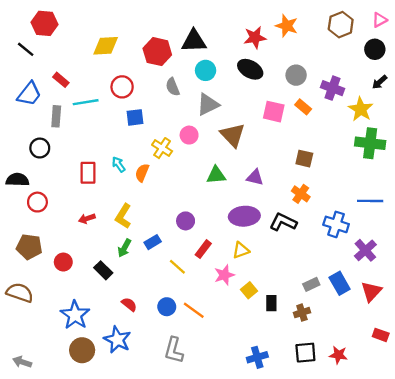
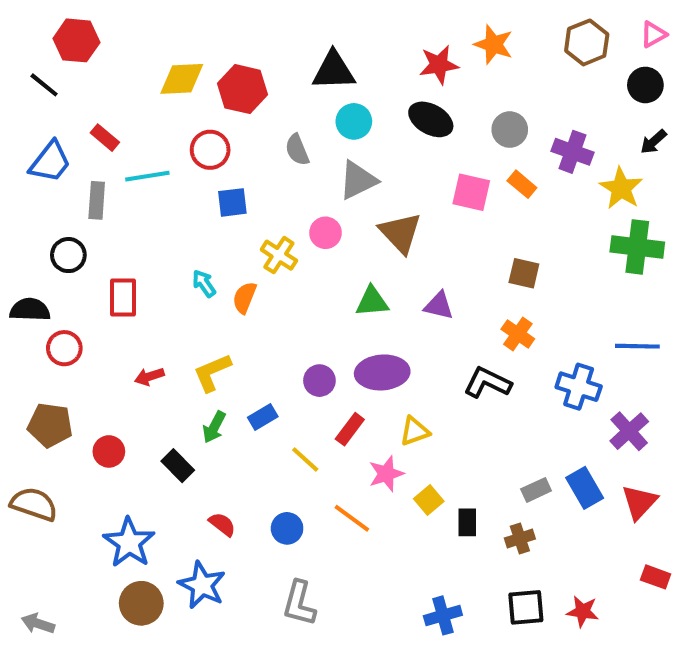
red hexagon: (157, 52) -> (242, 89), moved
red rectangle: (88, 173) -> (123, 298), moved
yellow L-shape: (123, 216) -> (212, 372), turned 35
purple ellipse: (244, 216) -> (382, 372), moved
orange line: (194, 310) -> (352, 518), moved

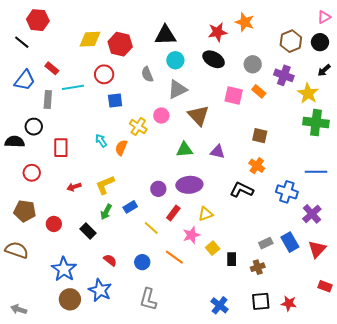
brown hexagon: (587, 42) -> (291, 41), moved
black semicircle: (30, 310) -> (15, 142), moved
blue cross: (443, 615) -> (220, 305), turned -36

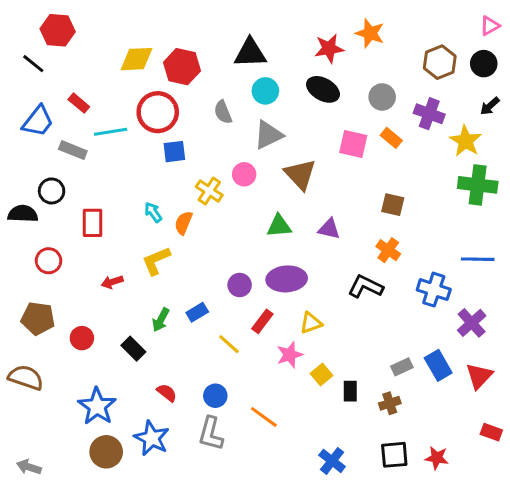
red circle: (104, 74) -> (158, 112), size x1.4
gray rectangle: (48, 99) -> (73, 150), turned -72
yellow L-shape: (105, 185) -> (156, 261), moved
orange line: (174, 257) -> (264, 417), moved
gray L-shape: (148, 299) -> (211, 434), moved

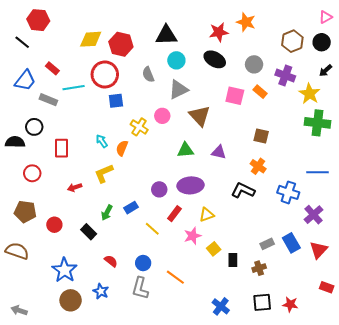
blue star: (152, 438) -> (101, 291), size x0.7

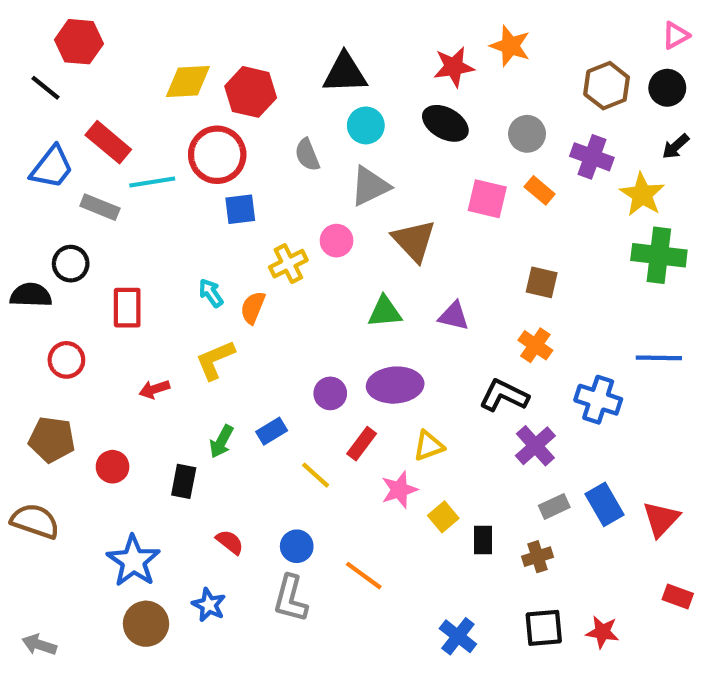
red rectangle: (52, 68) -> (108, 142), size x1.5
yellow cross: (139, 127) -> (288, 264), turned 30
purple cross: (314, 215) -> (535, 446), moved
black rectangle: (89, 232) -> (184, 481), turned 56

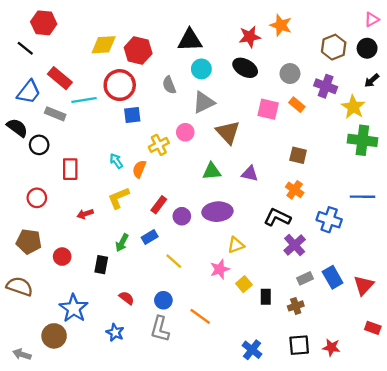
black semicircle: (31, 295) -> (17, 128), moved, turned 35
red rectangle: (362, 444) -> (159, 205), moved
brown circle: (146, 624) -> (54, 336), moved

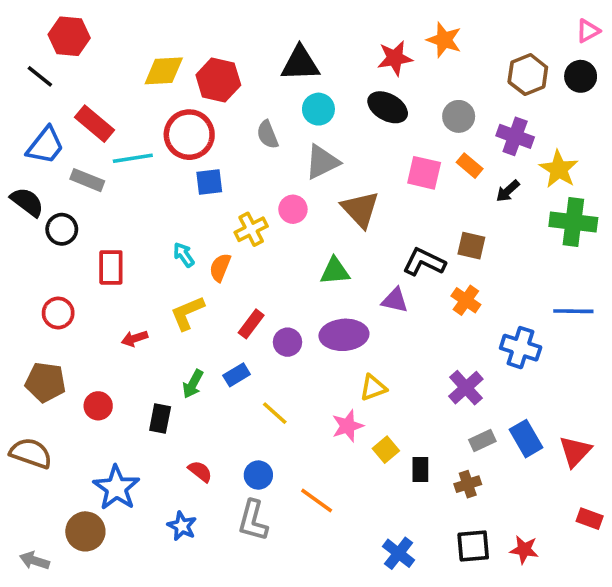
black arrow: (372, 80) -> (508, 191), moved
purple triangle: (250, 174) -> (395, 300), moved
black L-shape: (277, 217) -> (424, 262), moved

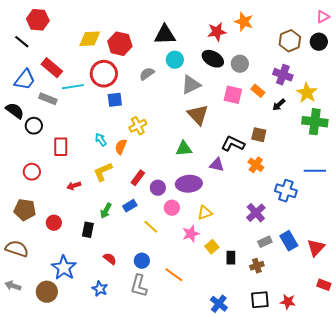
gray circle: (459, 116) -> (240, 64), moved
gray semicircle: (267, 135) -> (147, 74), turned 77
gray triangle: (322, 162) -> (191, 85), moved
pink circle: (293, 209) -> (172, 208), moved
gray arrow: (34, 561) -> (13, 286), moved

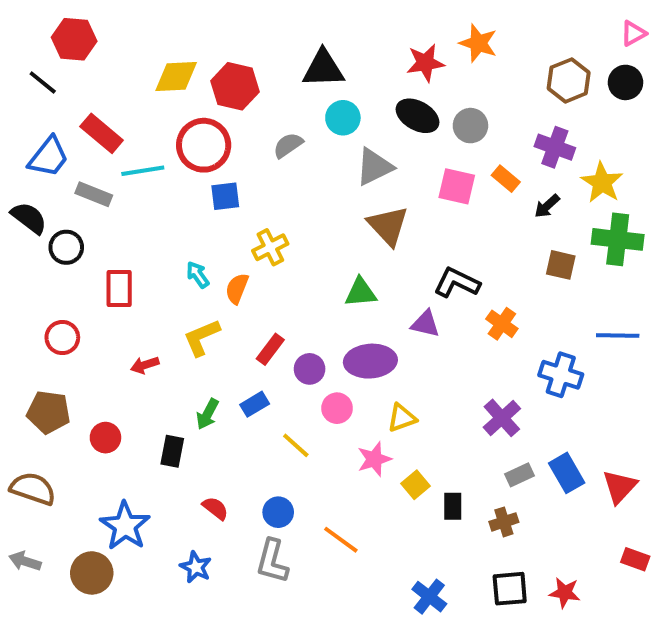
brown square: (259, 135) -> (561, 265), moved

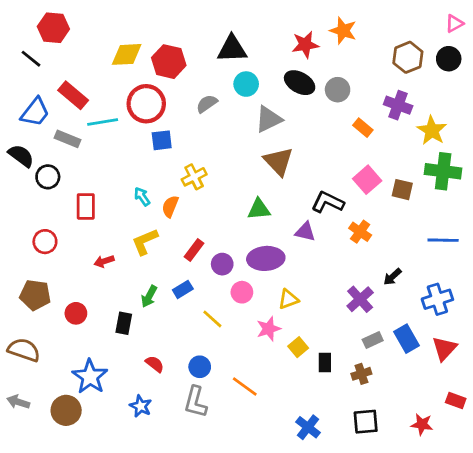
pink square: (457, 186) -> (367, 180), moved, turned 36
black arrow: (547, 206) -> (392, 277), moved
blue cross: (561, 375) -> (437, 299), moved, turned -36
red star: (565, 593) -> (422, 424), moved

